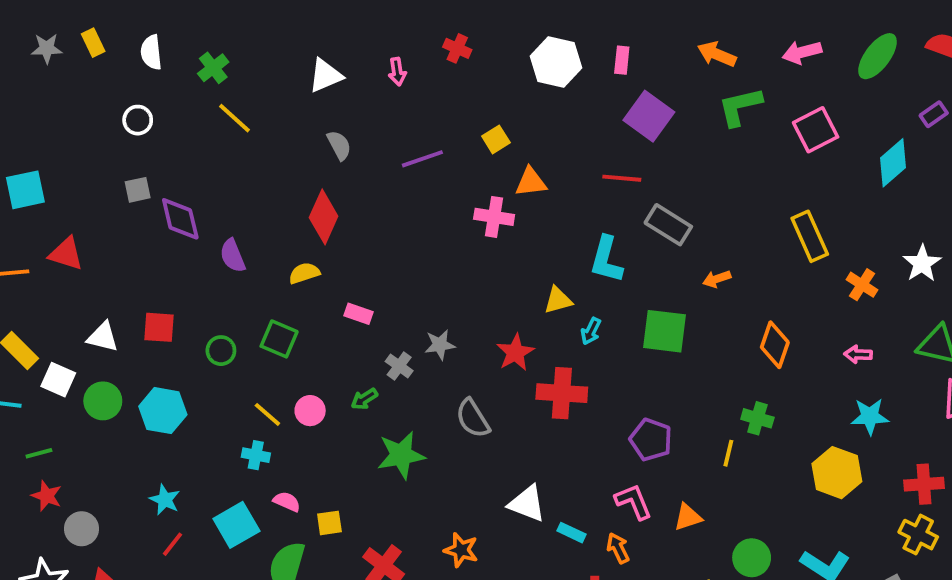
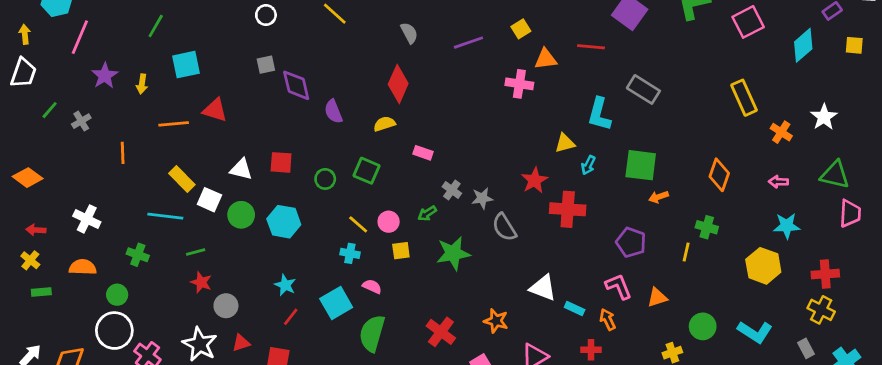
red line: (622, 178) -> (591, 47), moved
orange arrow: (717, 279) -> (659, 197), moved
gray star: (440, 345) -> (482, 198), moved
yellow square: (329, 523) -> (401, 251), moved

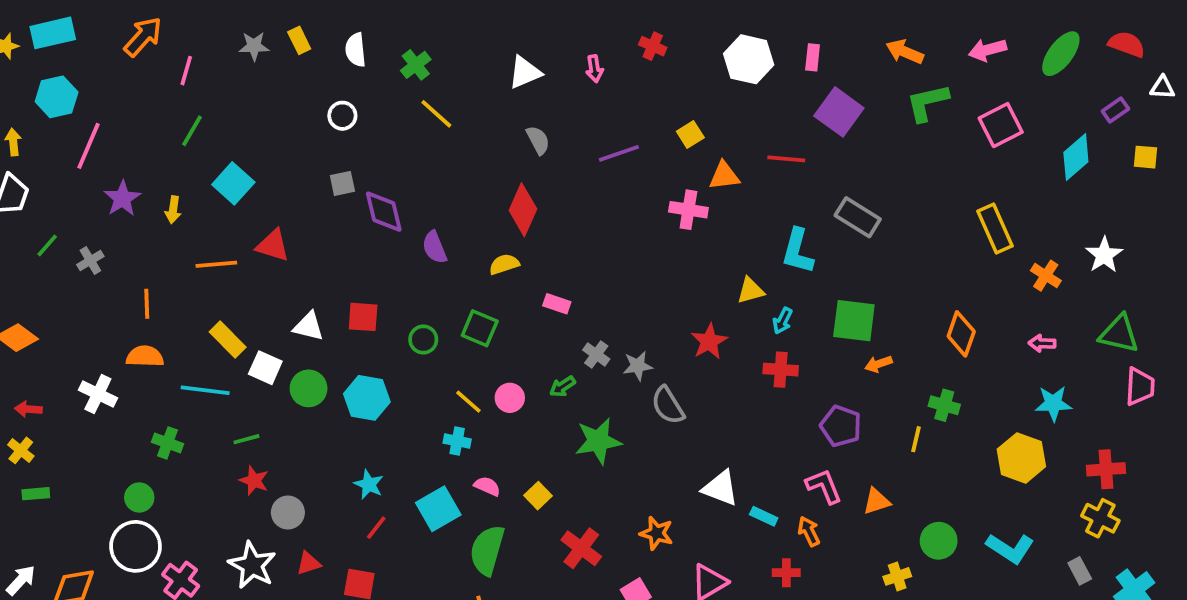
cyan square: (186, 65) -> (233, 183), turned -36
red cross: (568, 209) -> (781, 370), moved, size x0.7
yellow square: (401, 251) -> (538, 496), moved, turned -36
orange semicircle: (83, 267) -> (145, 356), moved

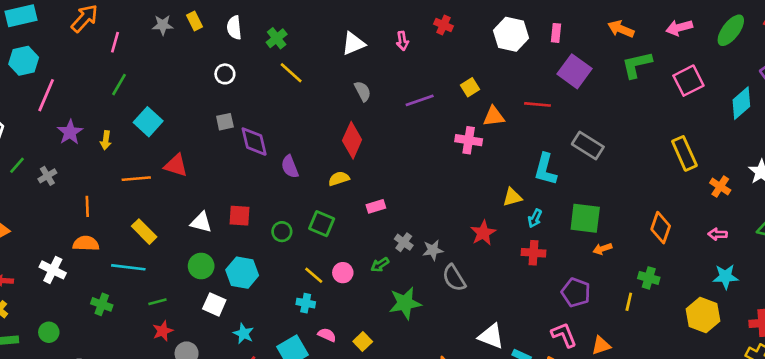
pink rectangle: (557, 304) -> (376, 206), turned -36
white square: (265, 368) -> (214, 304), moved
red star: (254, 481) -> (163, 331), turned 30
green circle: (139, 497) -> (49, 332), moved

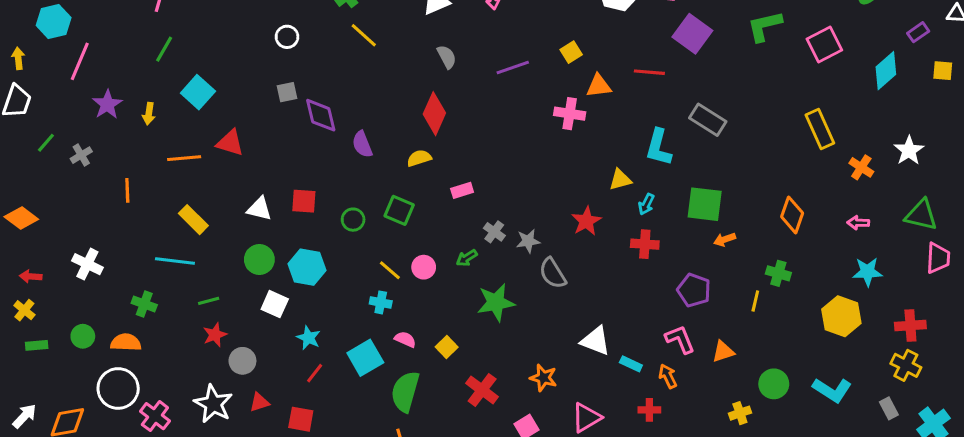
orange semicircle: (86, 243) -> (126, 342), moved

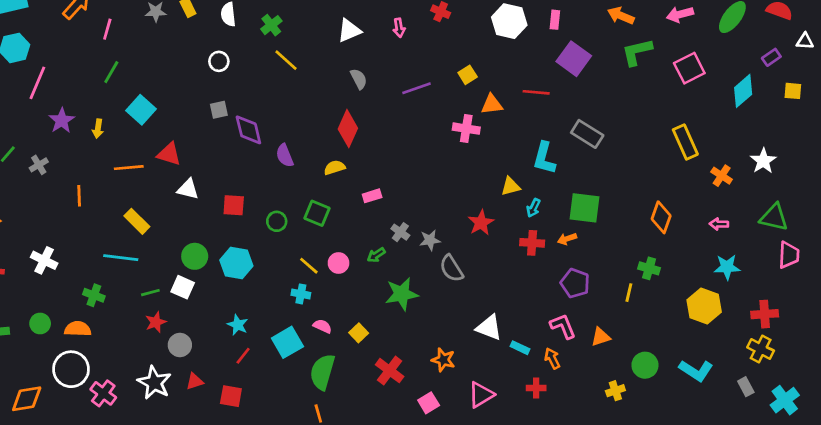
white triangle: (259, 209) -> (188, 189), moved
orange arrow: (725, 240) -> (567, 239), moved
white square: (275, 304) -> (183, 287), moved

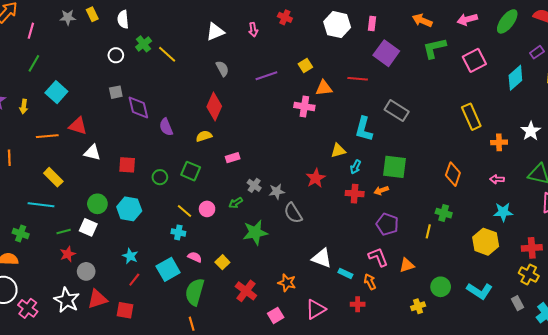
green cross: (271, 25) -> (144, 44), moved
orange cross: (722, 176) -> (499, 142), turned -35
red triangle: (195, 381) -> (97, 299), size x1.5

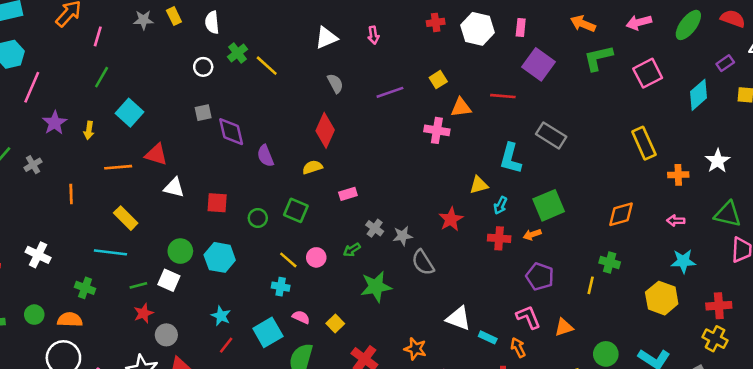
red cross: (285, 17) -> (436, 22), moved, turned -32
green square: (395, 167) -> (549, 205), turned -30
orange diamond: (453, 174) -> (621, 214), turned 55

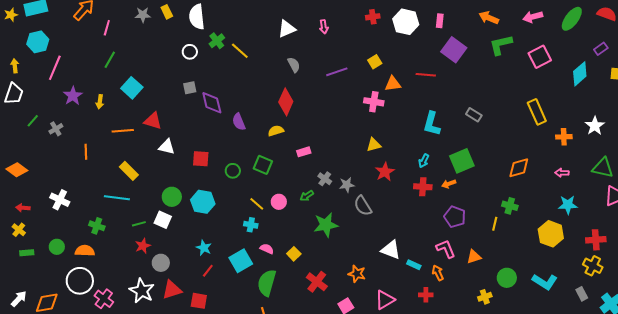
white semicircle: (212, 22) -> (197, 17), size x1.4
gray rectangle: (551, 135) -> (474, 115), moved, size x0.7
yellow triangle: (479, 185) -> (374, 145), moved

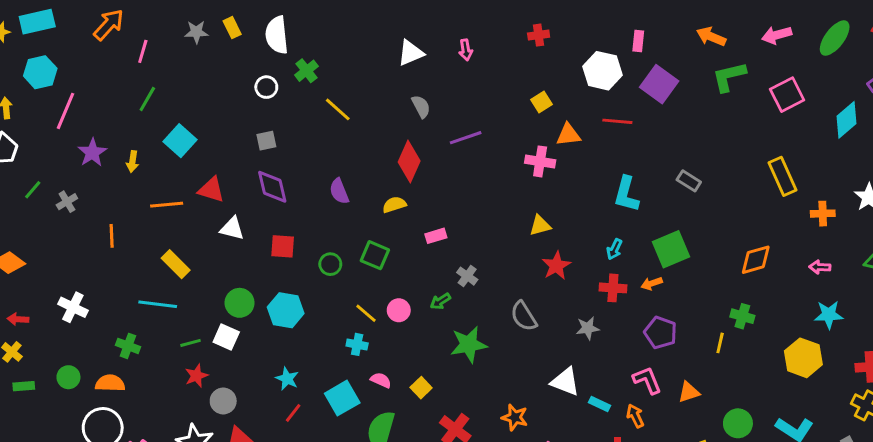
white hexagon: (406, 22) -> (603, 71), moved
yellow line: (240, 51) -> (338, 109), moved
purple line: (337, 72) -> (466, 138), moved
purple diamond: (212, 103) -> (272, 187), moved
gray star: (347, 185) -> (588, 328), moved

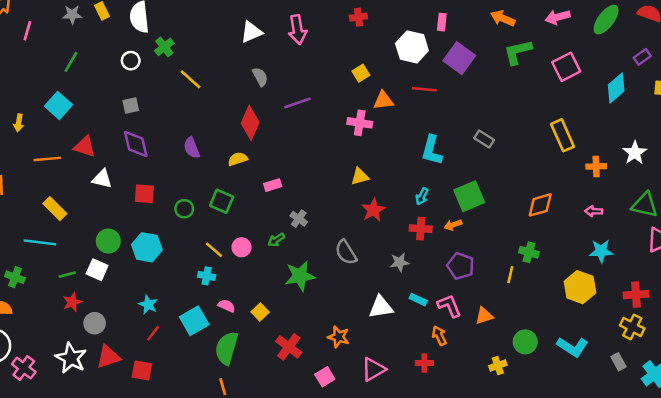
pink arrow: (466, 50) -> (297, 30), size x1.6
green line: (147, 99) -> (71, 62), moved
white triangle: (565, 382) -> (381, 307), turned -30
cyan rectangle: (600, 404) -> (418, 300), moved

